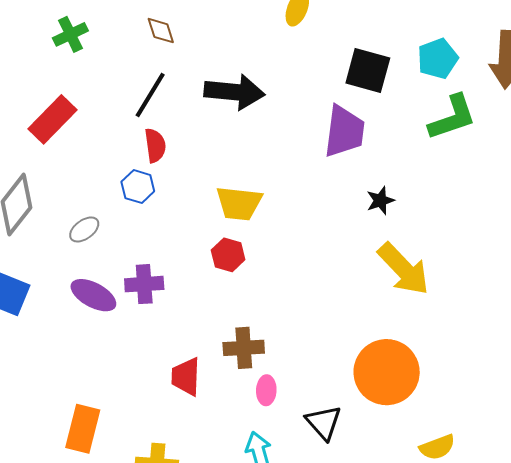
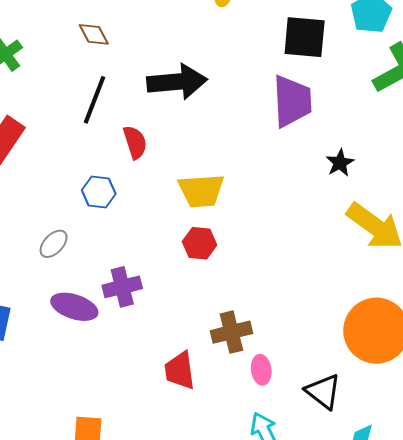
red semicircle: (155, 145) -> (135, 142), moved

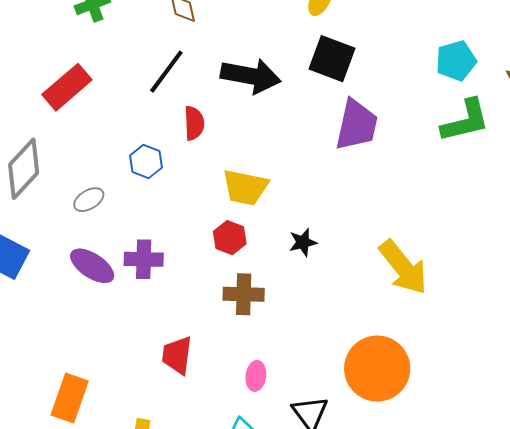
black square: (305, 37) -> (332, 59), moved
black star: (340, 163) -> (303, 242), moved
brown cross: (231, 332) -> (244, 294), moved

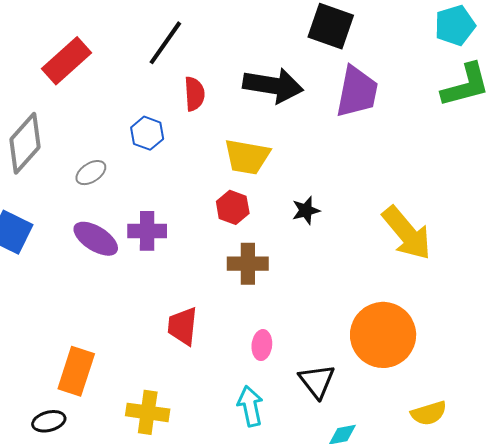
black arrow: (251, 76) -> (273, 85), moved

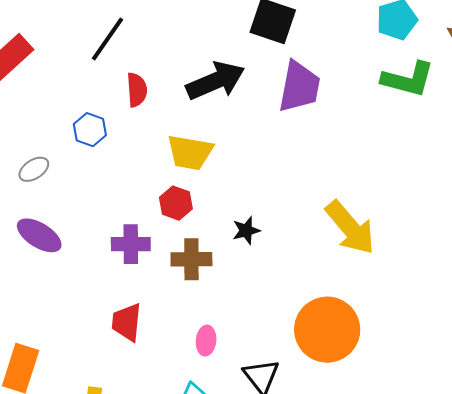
black arrow: (273, 85) -> (215, 81), turned -32
green L-shape: (466, 85) -> (408, 79), turned 30
black star: (306, 210) -> (246, 230), moved
purple cross: (147, 231) -> (131, 244), moved

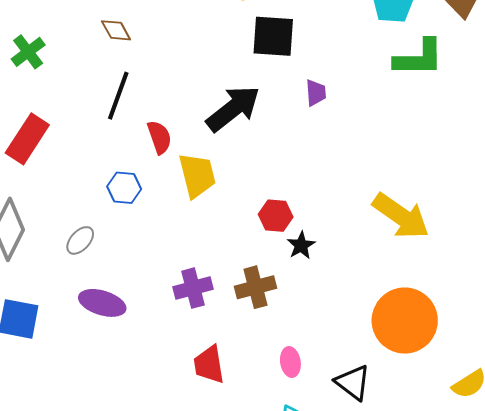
purple trapezoid: (299, 87) -> (316, 93), size x0.5
yellow trapezoid: (190, 152) -> (197, 175), moved, turned -99
red hexagon: (176, 203) -> (276, 216), moved

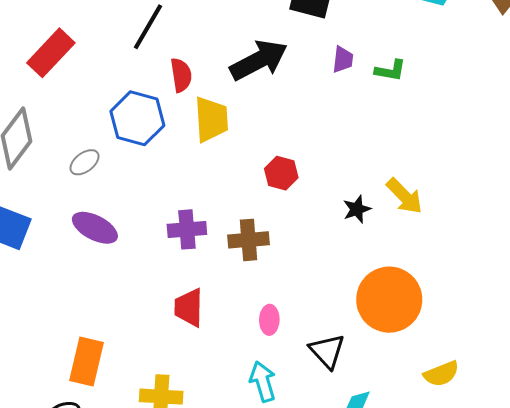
green L-shape: (419, 58) -> (390, 70), moved, size x0.6
blue hexagon: (124, 188) -> (137, 118), size x1.6
yellow arrow: (401, 216) -> (404, 196), size x0.7
black star: (301, 245) -> (357, 209), moved

